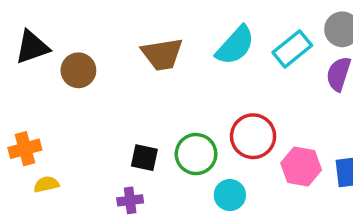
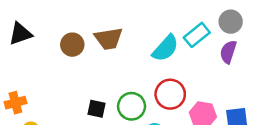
cyan semicircle: (235, 45) -> (165, 48), moved
brown circle: (78, 70) -> (72, 45), moved

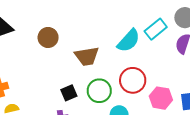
brown trapezoid: (109, 39) -> (87, 56), moved
black square: (96, 109) -> (69, 93), turned -35

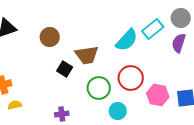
black square: (69, 93) -> (65, 69), moved, turned -35

